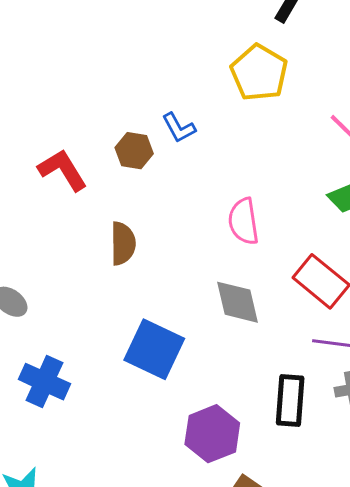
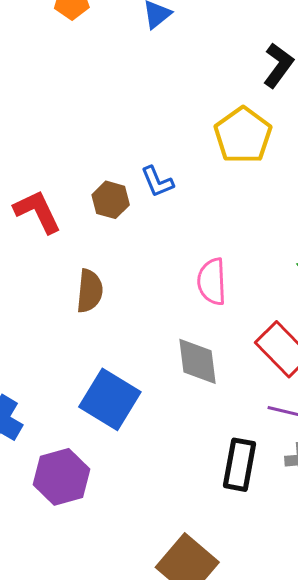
purple hexagon: (212, 434) -> (61, 477), moved

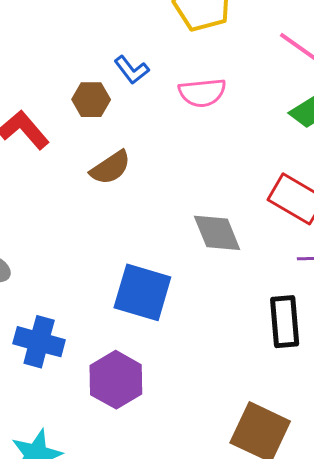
pink semicircle: (212, 282) -> (202, 93), moved, turned -78
brown semicircle: (90, 291) -> (110, 168), moved, turned 66

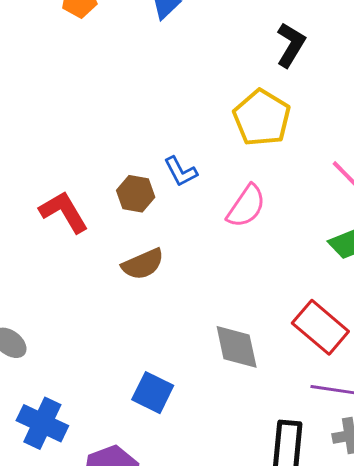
pink semicircle: (202, 93) -> (246, 206), turned -60
blue square: (142, 292) -> (153, 393), size x0.7

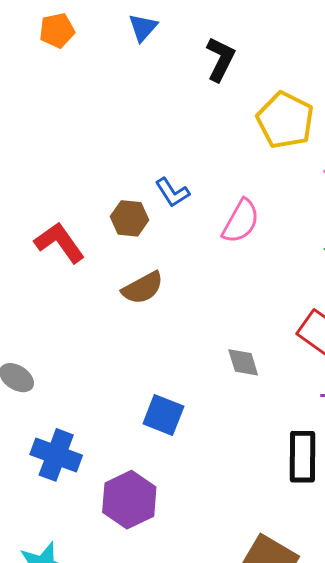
black L-shape: (291, 45) -> (220, 59), moved
yellow pentagon: (262, 118) -> (285, 120), moved
gray diamond: (237, 347) -> (243, 362), size x0.7

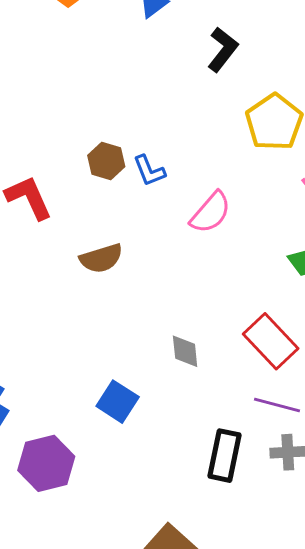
brown hexagon: (130, 218) -> (106, 161), moved
blue square: (163, 415) -> (118, 402), moved

